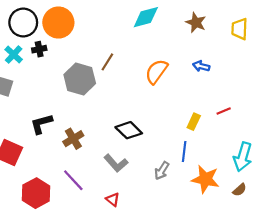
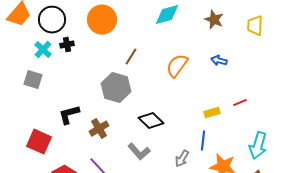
orange circle: (58, 23) -> (102, 20), moved
gray hexagon: (80, 79) -> (116, 88), moved
yellow rectangle: (194, 122) -> (212, 113), turned 49

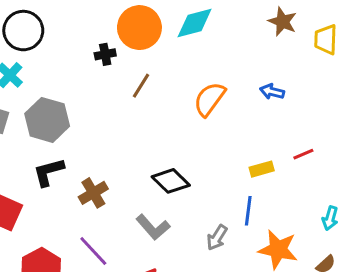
orange circle: (102, 20) -> (139, 28), moved
brown star: (214, 20) -> (282, 22), moved
black cross: (67, 45) -> (105, 54), moved
gray hexagon: (116, 88) -> (47, 120), moved
cyan arrow: (258, 146) -> (330, 218), size x0.6

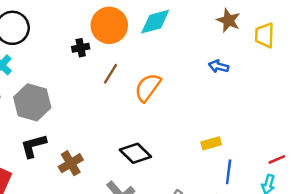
blue arrow: (272, 92) -> (219, 66), moved
orange semicircle: (209, 99) -> (148, 87), moved
red line: (303, 154) -> (277, 159), moved
blue line: (248, 211) -> (229, 172), moved

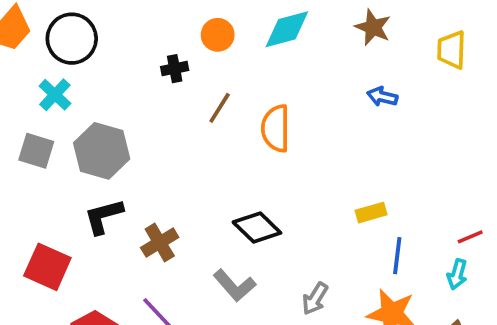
brown star: (229, 20) -> (373, 27), moved
orange circle: (109, 25) -> (218, 35), size x0.6
orange semicircle: (148, 87) -> (276, 128), turned -36

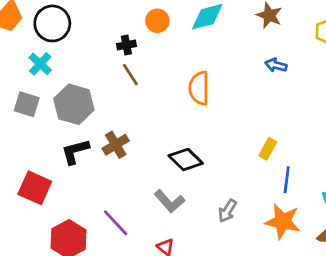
brown line: (220, 108) -> (130, 75), moved, turned -65
yellow rectangle: (371, 213) -> (268, 149), turned -45
brown cross: (160, 242) -> (116, 145), moved

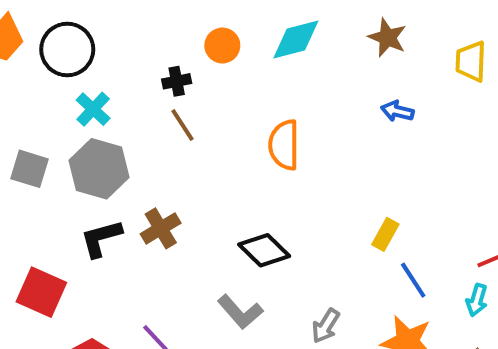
cyan cross: (40, 64) -> (93, 109), moved
blue line: (287, 180) -> (413, 280), turned -40

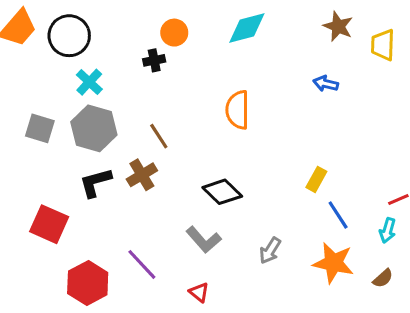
brown star: (387, 38) -> (338, 26), moved
orange circle: (222, 46) -> (174, 33), moved
brown line: (183, 125) -> (159, 136), moved

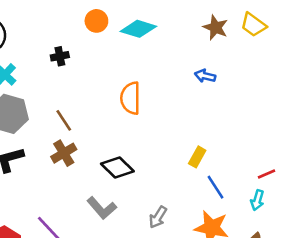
cyan diamond: (247, 28) -> (138, 29), turned 32
orange circle: (174, 33) -> (96, 21), moved
yellow trapezoid: (383, 45) -> (253, 25), moved, turned -56
brown cross: (142, 175) -> (64, 153), moved

